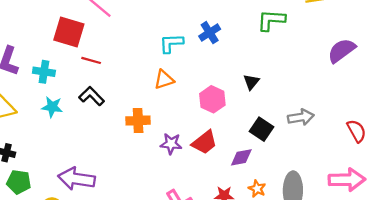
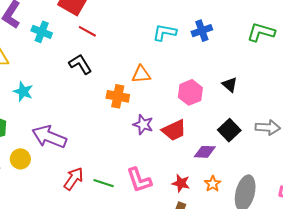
orange triangle: (164, 80) -> (141, 74), moved
black triangle: (251, 82) -> (230, 85), turned -42
cyan star: (52, 107) -> (23, 92), moved

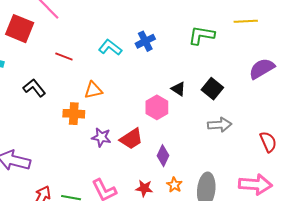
red line: (87, 31) -> (64, 56), moved
cyan L-shape: (165, 32) -> (110, 47), turned 35
pink hexagon: (190, 92) -> (157, 107), moved
black square: (229, 130) -> (212, 89), moved
purple diamond: (205, 152) -> (163, 156), turned -60

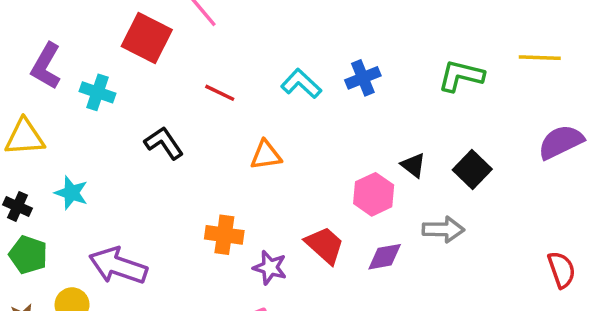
orange cross: (74, 114) -> (224, 235), moved
gray arrow: (220, 125) -> (443, 229), moved
purple star: (101, 137) -> (270, 267), moved
red trapezoid: (131, 139) -> (325, 245), turned -110
purple diamond: (163, 156) -> (385, 257), moved, turned 50

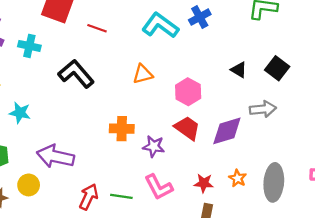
cyan L-shape: (301, 84) -> (160, 25), size x1.4
red line: (220, 93) -> (97, 28), moved
black L-shape: (164, 143) -> (76, 74), size x1.4
pink hexagon: (374, 194) -> (188, 92), moved
purple diamond: (385, 257) -> (227, 131), size x1.4

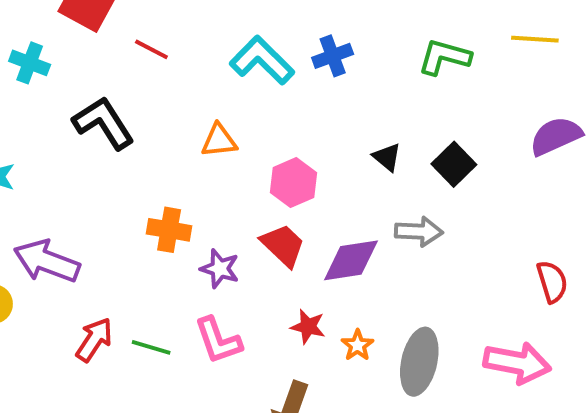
red star: (204, 183) -> (308, 327), moved

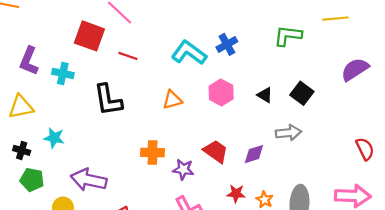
black L-shape: (103, 123) -> (108, 100), turned -148
pink hexagon: (293, 183) -> (221, 92), moved
purple diamond: (351, 260) -> (254, 154), size x0.7

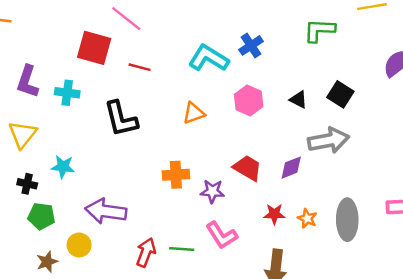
yellow triangle: (21, 107) -> (22, 134), turned -36
gray arrow: (288, 133) -> (329, 140), size x1.4

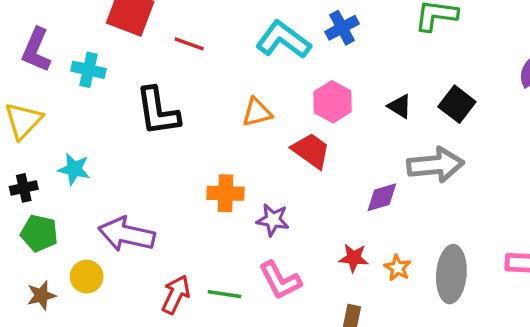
red trapezoid: (248, 168) -> (311, 151), moved
black cross: (27, 184) -> (24, 188), turned -30

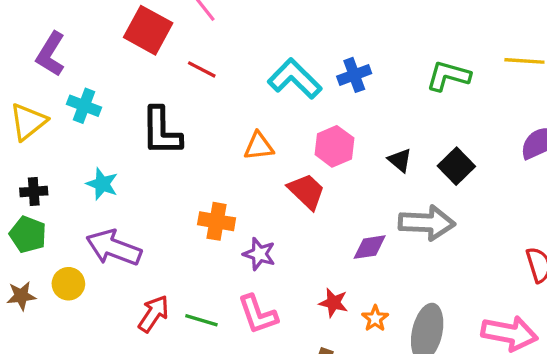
cyan cross: (88, 70) -> (84, 106), moved
cyan star: (74, 169) -> (102, 184), moved
black cross: (24, 188) -> (34, 192), moved

